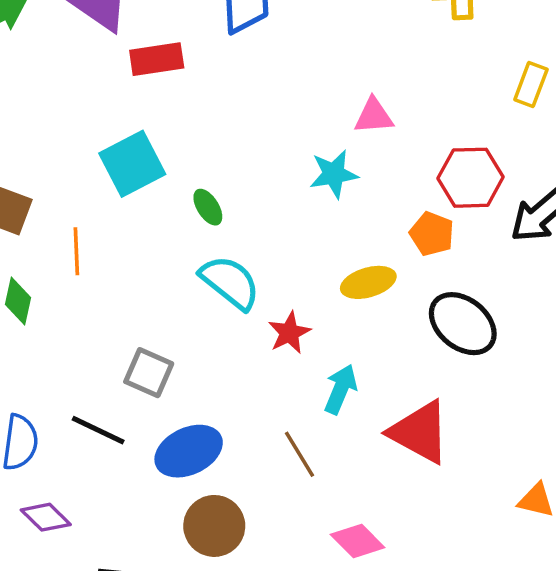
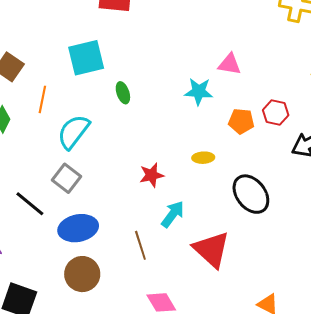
red hexagon: (471, 178) -> (276, 113), size x0.7
orange pentagon: (432, 234) -> (241, 121), moved, turned -30
cyan semicircle: (230, 282) -> (73, 132), moved, turned -105
yellow ellipse: (368, 282) -> (203, 158), size x0.7

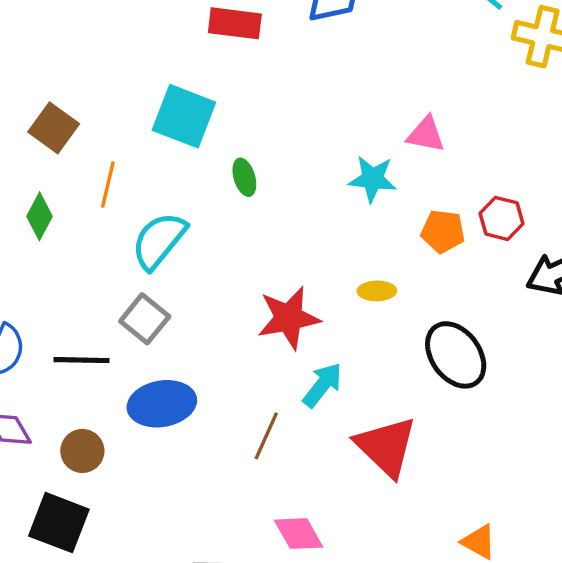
cyan square: (86, 58) -> (184, 116), turned 33
red star: (152, 175) -> (289, 318), size x1.5
black line: (30, 204) -> (82, 360), turned -40
brown line: (140, 245) -> (266, 436), turned 40
brown circle: (82, 274) -> (82, 451), moved, size x0.7

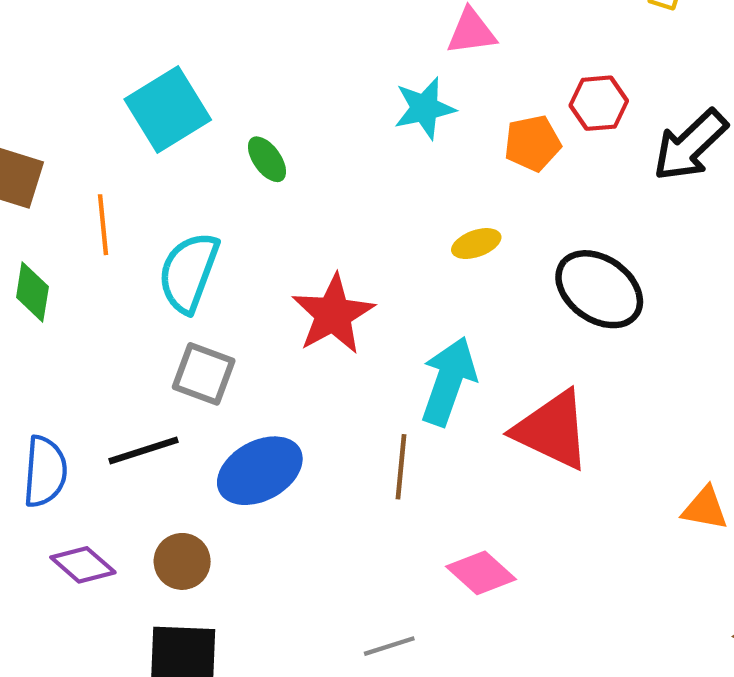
cyan square: (184, 116) -> (168, 110), turned -34
red star: (289, 318) -> (333, 314), moved
cyan arrow: (322, 385) -> (449, 381), size x1.4

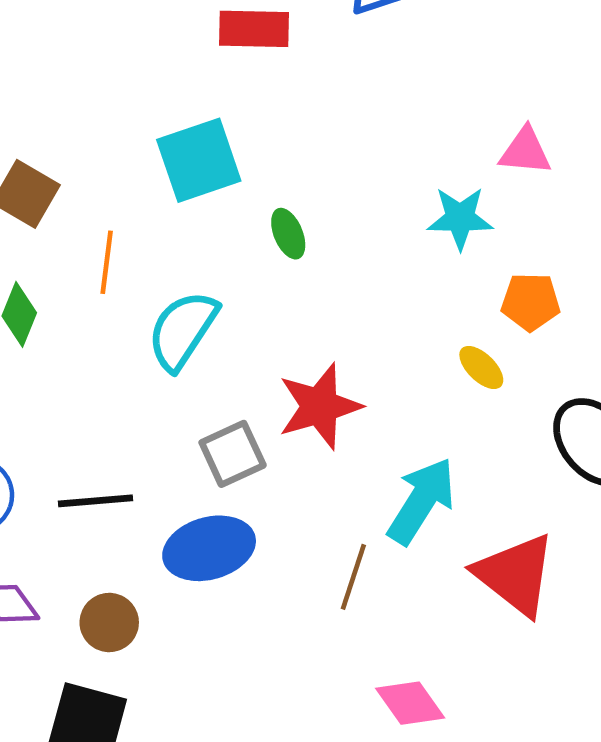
orange pentagon: (532, 143) -> (531, 302), moved
yellow ellipse: (476, 244) -> (481, 368), turned 51
gray square: (204, 374) -> (233, 454), moved, turned 32

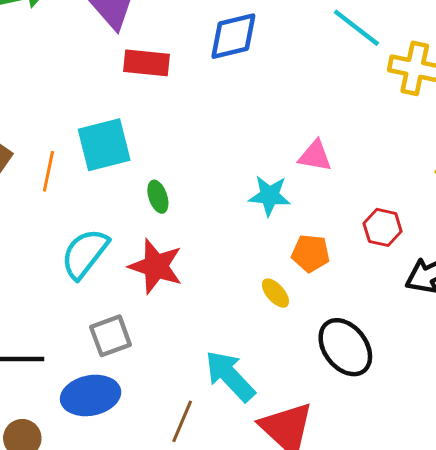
orange line: (107, 262) -> (48, 171), moved
red star: (320, 406) -> (156, 266), moved, turned 30
cyan arrow: (421, 501) -> (230, 376), turned -80

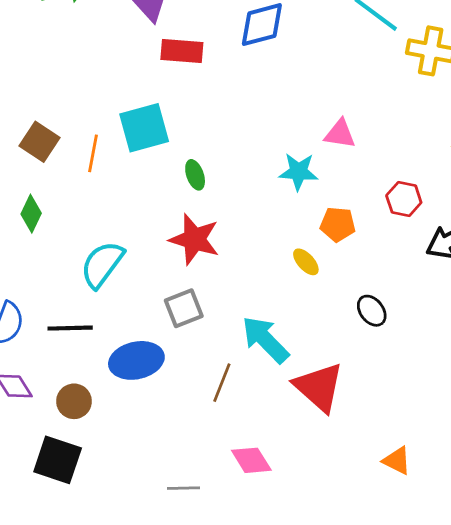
cyan semicircle: (85, 254) -> (102, 264), moved
gray square: (111, 336) -> (184, 308), moved
black ellipse: (345, 347) -> (372, 311), size x0.6

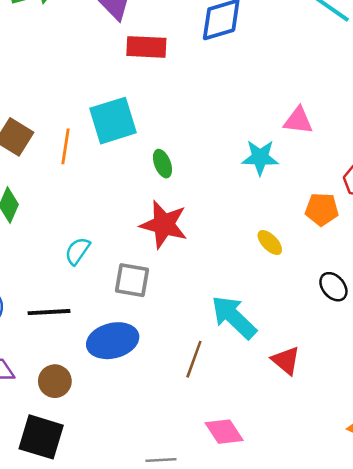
orange pentagon: (338, 224) -> (322, 209), moved
cyan semicircle: (102, 264) -> (77, 251), size x0.6
gray square: (184, 308) -> (132, 280), moved, turned 33
red triangle: (319, 387) -> (286, 360), size x0.6

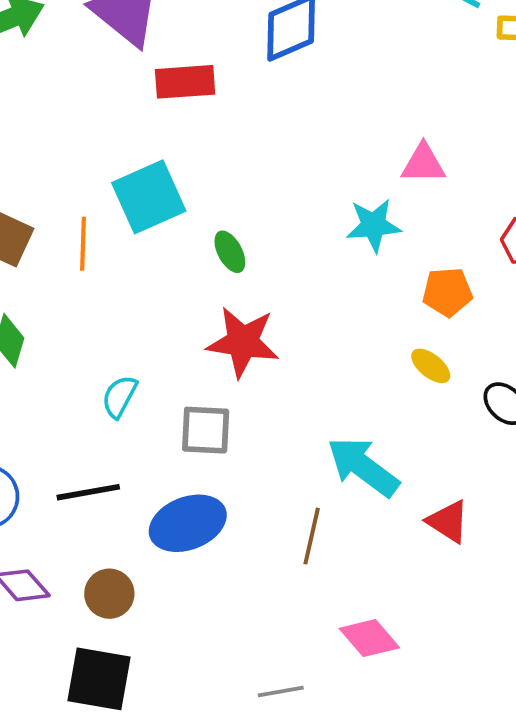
orange pentagon: (322, 209) -> (447, 292), moved
yellow ellipse: (270, 243) -> (431, 366), moved

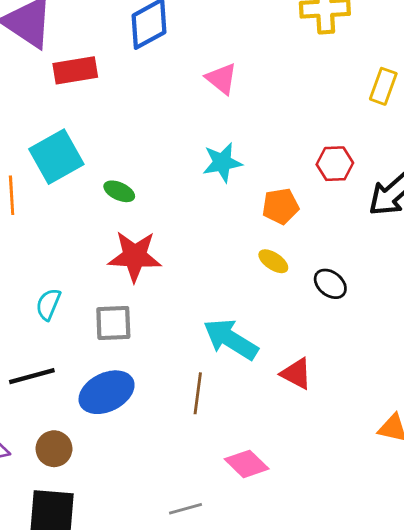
pink triangle: (423, 164) -> (221, 79), moved, turned 44
green ellipse: (230, 252) -> (119, 191), turned -32

